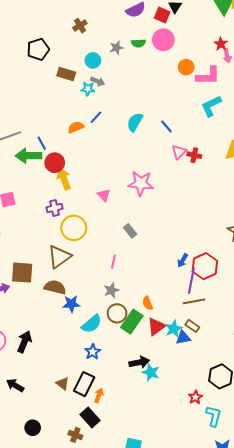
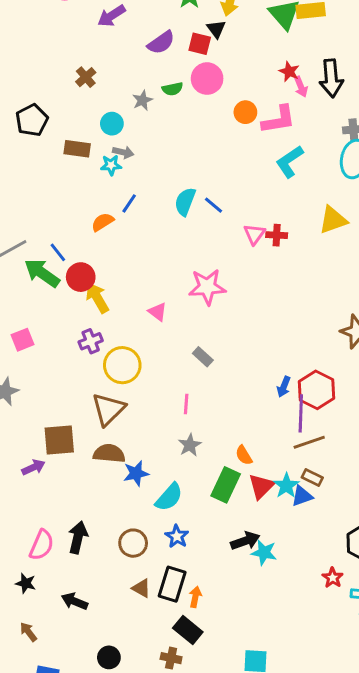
blue line: (166, 126) -> (213, 205), moved
green arrow: (28, 156) -> (42, 273), turned 45
brown circle: (117, 313) -> (133, 543), moved

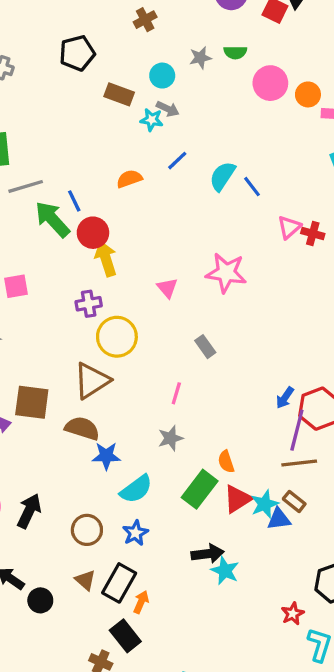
pink circle: (207, 79) -> (270, 83), moved
blue line: (129, 203) -> (177, 161), moved
black circle: (109, 657) -> (40, 600), moved

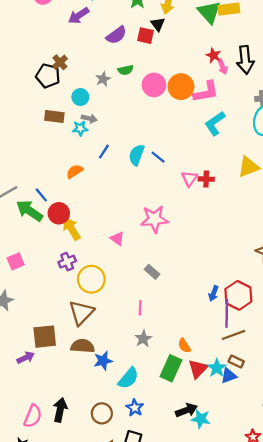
black pentagon: (77, 53) -> (48, 76), moved, turned -30
orange circle: (308, 94) -> (181, 87), size x1.5

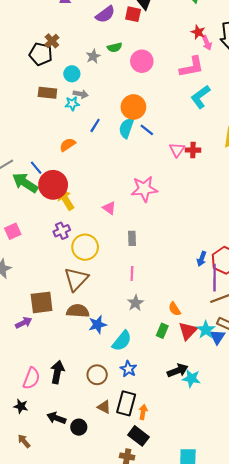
orange circle: (181, 87) -> (133, 107), moved
red circle: (59, 213) -> (53, 185), size x1.4
gray rectangle: (152, 272) -> (132, 238), moved, turned 48
green rectangle: (171, 368) -> (162, 331), size x0.6
blue triangle: (229, 376) -> (217, 337), turned -35

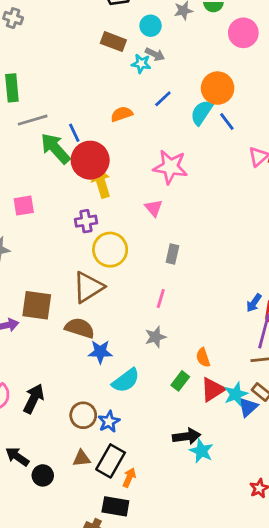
pink star: (144, 189) -> (170, 167), moved
blue star: (128, 369) -> (109, 422), moved
brown triangle: (104, 407) -> (81, 458), turned -48
black rectangle: (139, 436) -> (115, 506), turned -42

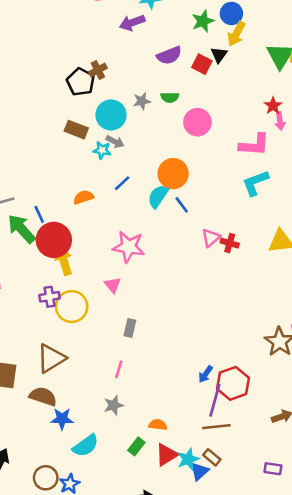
cyan circle: (151, 26) -> (111, 115), size x1.5
yellow circle: (110, 250) -> (72, 307), moved
orange semicircle: (203, 357) -> (158, 425), turned 114

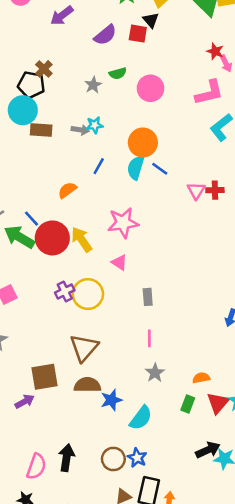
cyan circle: (111, 115) -> (23, 110), moved
cyan star: (102, 150) -> (95, 125), moved
yellow arrow: (64, 261) -> (82, 240), moved

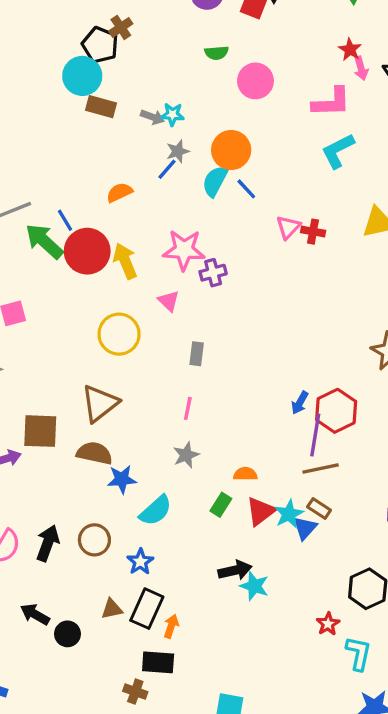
gray star: (93, 85) -> (178, 151), moved
purple cross: (65, 291) -> (213, 273), moved
brown circle: (113, 459) -> (94, 540), moved

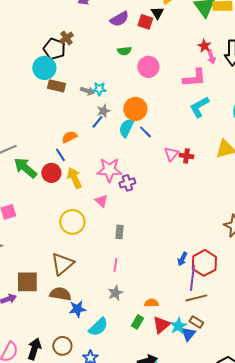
blue line: (65, 220) -> (60, 155), moved
red circle: (87, 251) -> (51, 173), size x0.7

